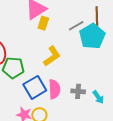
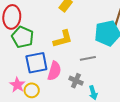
gray line: (76, 26) -> (88, 58), moved

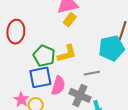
green pentagon: (23, 37) -> (44, 56), moved
gray cross: (76, 81) -> (80, 95), size x1.5

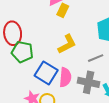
green pentagon: (44, 56) -> (22, 52), moved
blue square: (40, 77) -> (46, 73), turned -35

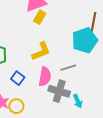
blue square: (46, 73) -> (18, 78), size x0.6
pink semicircle: (65, 77) -> (45, 76), moved

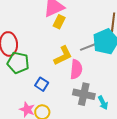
gray line: (68, 68) -> (88, 47), moved
pink semicircle: (45, 76) -> (76, 69), moved

